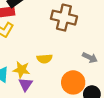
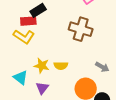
yellow star: (21, 70) -> (42, 66), moved

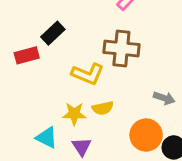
red rectangle: (28, 21) -> (27, 55), moved
yellow L-shape: (24, 37) -> (88, 74), moved

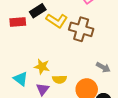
yellow L-shape: (88, 74) -> (57, 21), moved
yellow semicircle: (103, 108) -> (59, 79), moved

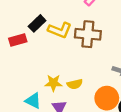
yellow semicircle: (59, 79) -> (75, 84), moved

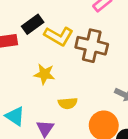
yellow star: (53, 83) -> (44, 74), moved

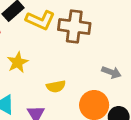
yellow star: (44, 74) -> (18, 62), moved, turned -30

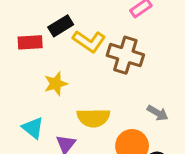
yellow semicircle: (56, 86) -> (93, 118), size x1.5

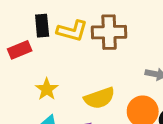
black rectangle: (61, 26) -> (42, 26), turned -45
yellow star: (56, 84) -> (47, 89), moved

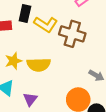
yellow semicircle: (99, 98) -> (39, 65), moved

